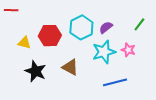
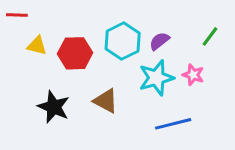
yellow triangle: (24, 43) -> (37, 46), moved

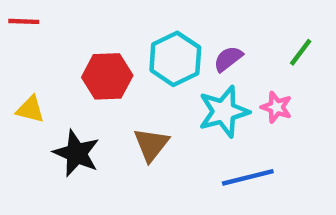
yellow triangle: (37, 46) -> (30, 109), moved
brown triangle: (106, 101) -> (151, 145), turned 40

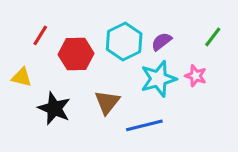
red line: (24, 21) -> (40, 35), moved, turned -60
blue line: (248, 177) -> (144, 125), moved

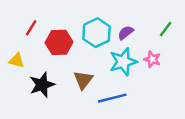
black star: (54, 108) -> (42, 85), turned 30

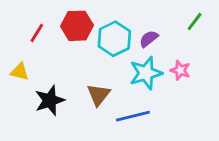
green line: (166, 29) -> (195, 22), moved
red hexagon: (59, 42) -> (77, 26), moved

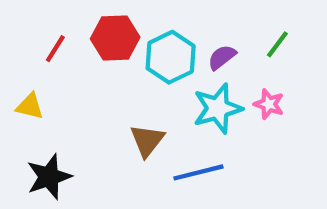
green line: (195, 22) -> (277, 44), moved
black star: (50, 100) -> (49, 177), moved

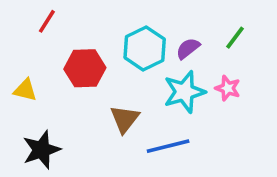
red hexagon: (115, 38) -> (85, 68), moved
red line: (55, 49) -> (47, 21), moved

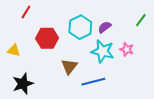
green line: (235, 38) -> (141, 20), moved
cyan star: (184, 92) -> (103, 51), turned 30

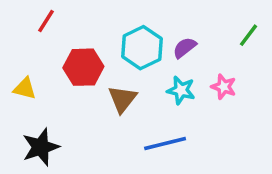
cyan star: (103, 51) -> (181, 90), size x0.7
brown triangle: (69, 66) -> (122, 99), moved

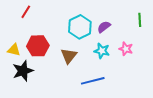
green line: (249, 35) -> (140, 20), turned -40
red hexagon: (83, 67) -> (38, 46), moved
black star: (41, 147) -> (23, 71), moved

